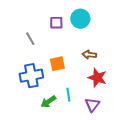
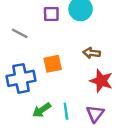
gray line: (30, 39) -> (20, 33), turned -32
cyan line: (68, 95) -> (66, 111), moved

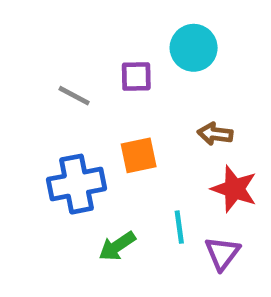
purple square: (51, 14) -> (136, 76), moved
cyan line: (66, 111) -> (179, 227), moved

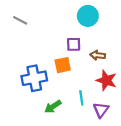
purple square: (136, 76) -> (74, 44), moved
gray line: (74, 96) -> (20, 20), moved

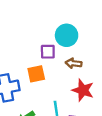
cyan circle: (88, 16) -> (67, 35), moved

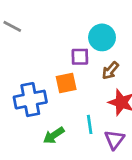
brown arrow: (74, 63) -> (110, 71), turned -56

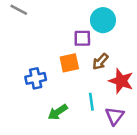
brown arrow: (110, 71) -> (100, 62), moved
blue cross: (30, 100) -> (36, 78), size x0.7

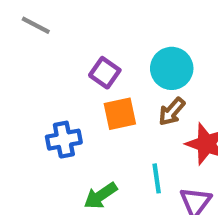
cyan circle: (103, 20) -> (172, 68), moved
purple square: (82, 38) -> (105, 73), moved, turned 36

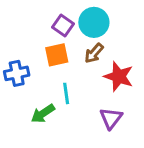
purple square: (105, 73) -> (63, 25), moved
cyan line: (157, 178) -> (66, 93), moved

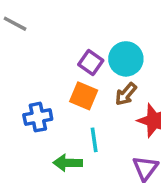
orange square: (57, 55) -> (84, 96), turned 35
green arrow: (43, 114) -> (68, 163), turned 35

